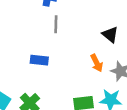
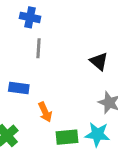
orange arrow: (97, 63) -> (45, 112), moved

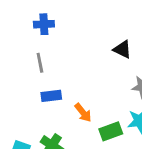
gray line: (38, 48) -> (40, 63), moved

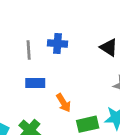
blue cross: (44, 24) -> (57, 44), moved

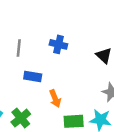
gray line: (29, 50) -> (19, 48), moved

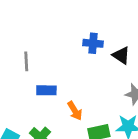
blue cross: (58, 44) -> (93, 43), moved

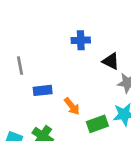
black triangle: (121, 55) -> (111, 61), moved

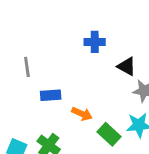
orange arrow: (72, 106) -> (82, 114), turned -30
green rectangle: (97, 124) -> (109, 134), turned 60

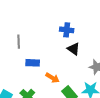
black triangle: (127, 66) -> (74, 49), moved

